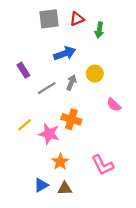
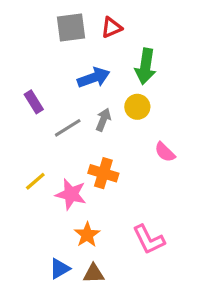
green arrow: (99, 30) -> (145, 66), moved, size x1.5

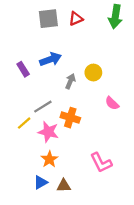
green arrow: (145, 66) -> (115, 16), moved
blue arrow: (94, 78) -> (51, 59), moved
gray line: (68, 128) -> (43, 107), moved
orange star: (87, 235) -> (49, 159), moved

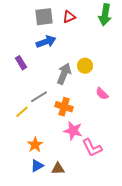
blue arrow: (51, 59) -> (46, 42), moved
gray arrow: (70, 81) -> (64, 74), size x1.5
pink star: (48, 132) -> (73, 131), moved
orange star: (49, 159) -> (35, 145), moved

